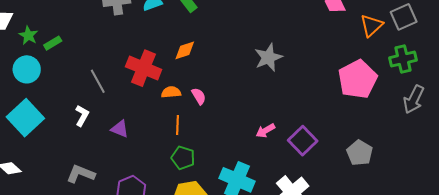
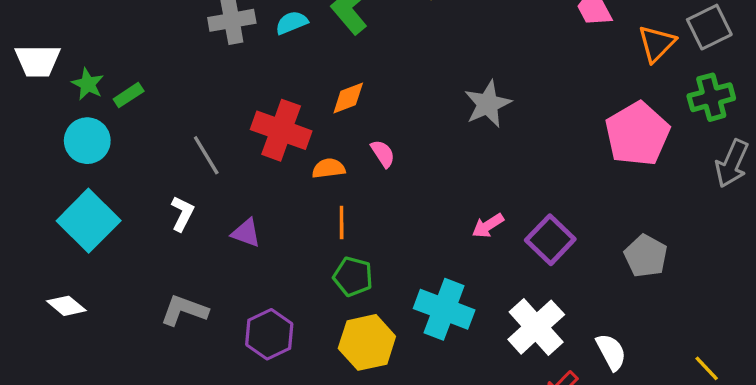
pink semicircle: (199, 96) -> (383, 154), moved

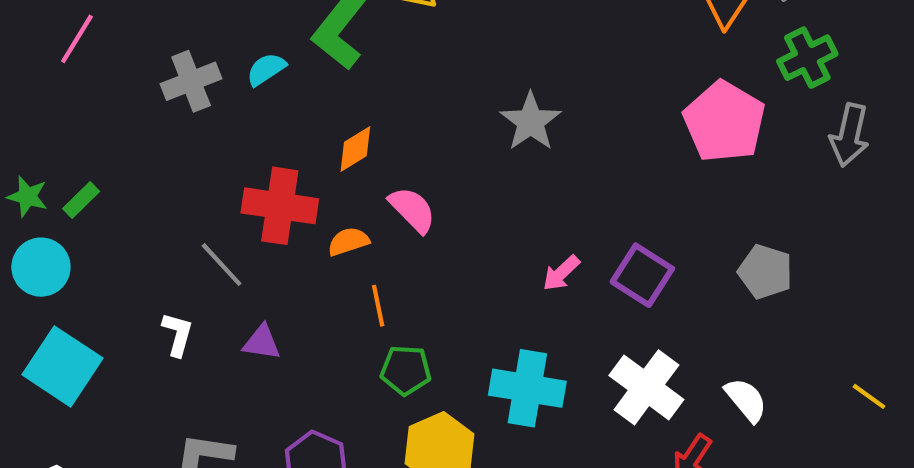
pink semicircle: (383, 154) -> (412, 210), size x1.4
gray line: (206, 155) -> (222, 265), moved

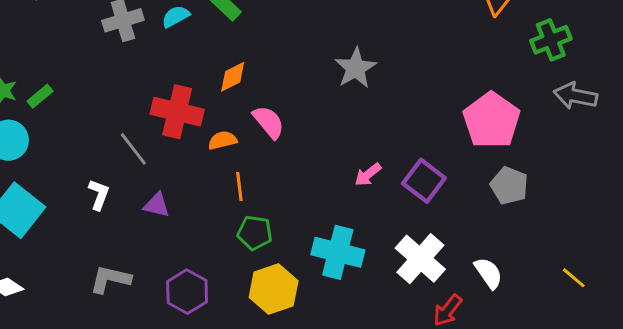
pink pentagon: (724, 122) -> (492, 120), moved
gray arrow: (849, 135) -> (575, 96), turned 84

